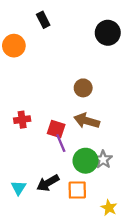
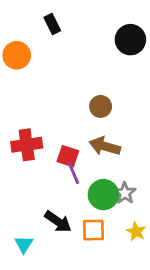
red cross: (22, 120) -> (27, 145), size x1.5
black arrow: (48, 183) -> (58, 222), turned -115
cyan triangle: (19, 188) -> (24, 244), moved
yellow star: (109, 208) -> (136, 232), moved

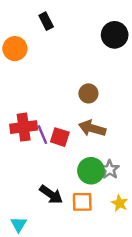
purple line: (74, 173) -> (42, 135), moved
cyan triangle: (24, 244) -> (19, 224), moved

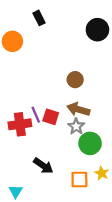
red cross: (24, 127) -> (20, 124), moved
gray star: (110, 169) -> (76, 126), moved
green circle: (91, 171) -> (90, 143), moved
orange square: (82, 202) -> (79, 180), moved

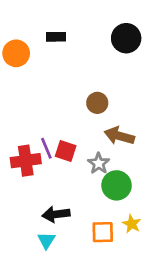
black rectangle: (39, 18) -> (56, 37), moved, turned -64
brown arrow: (78, 109) -> (119, 136), moved
black arrow: (43, 166) -> (56, 214), turned 138
cyan triangle: (16, 191) -> (46, 240), moved

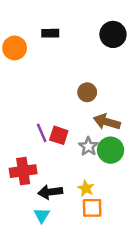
red cross: (26, 161) -> (23, 171), moved
green circle: (117, 185) -> (111, 150), moved
yellow star: (132, 224) -> (86, 188), moved

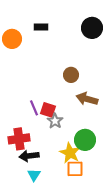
gray star: (88, 146) -> (55, 121), moved
green circle: (111, 150) -> (85, 140), moved
yellow star: (86, 188) -> (70, 153), size x1.5
black arrow: (50, 192) -> (29, 156), moved

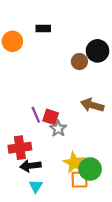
black circle: (92, 28) -> (97, 51), moved
brown circle: (71, 75) -> (79, 62), moved
green circle: (85, 140) -> (90, 169), moved

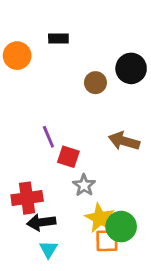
brown circle: (79, 62) -> (95, 83), moved
purple line: (36, 115) -> (48, 137), moved
gray star: (58, 129) -> (84, 185), moved

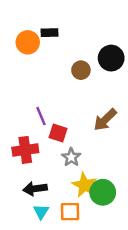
orange circle: (17, 56) -> (28, 42), moved
brown arrow: (124, 141) -> (105, 120), turned -60
red cross: (27, 198) -> (25, 150), moved
orange square: (107, 241) -> (70, 212), moved

